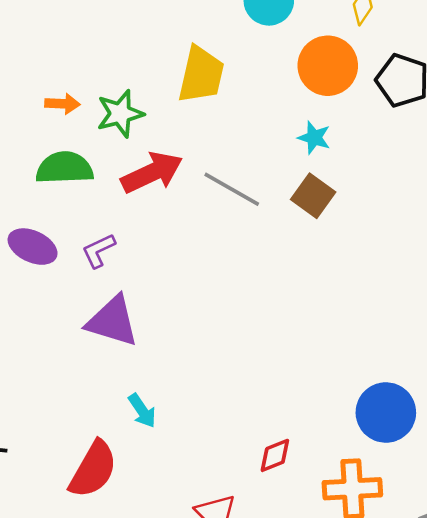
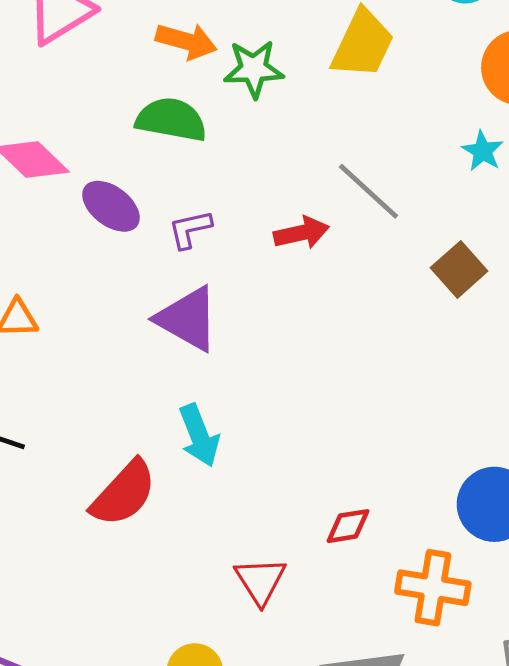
orange arrow: (62, 104) -> (186, 41), size x1.4
red arrow: (152, 173) -> (301, 233), moved, size x0.7
brown square: (313, 196) -> (459, 269), moved
cyan arrow: (142, 411) -> (199, 435), size x1.4

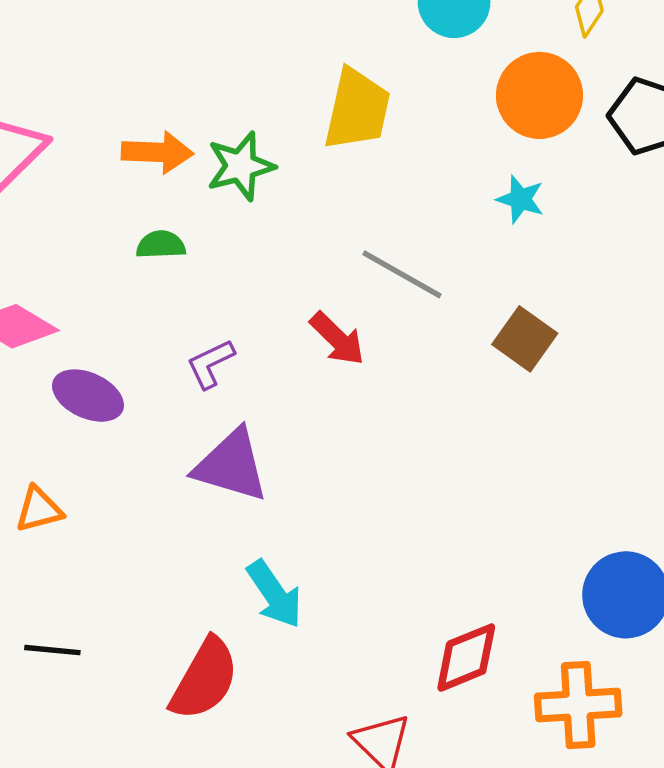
green semicircle: (171, 120) -> (161, 245), size x0.6
purple ellipse: (111, 206) -> (88, 396), moved
red arrow: (301, 233) -> (337, 339), turned 70
red diamond: (348, 526) -> (466, 658), size x1.4

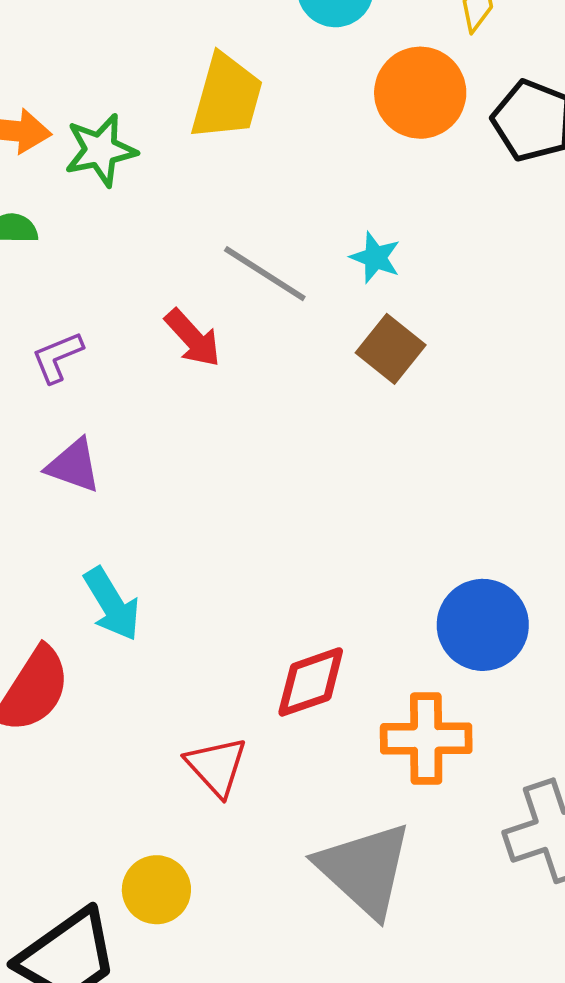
cyan star: (520, 199) -> (375, 258), moved
purple triangle: (231, 465) -> (73, 466), size x0.7

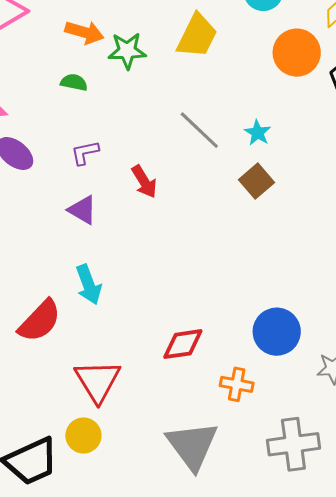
red arrow: (193, 338) -> (144, 182), moved
orange cross: (426, 738) -> (237, 384), size x0.7
red triangle: (216, 766) -> (98, 381), moved, size x1.4

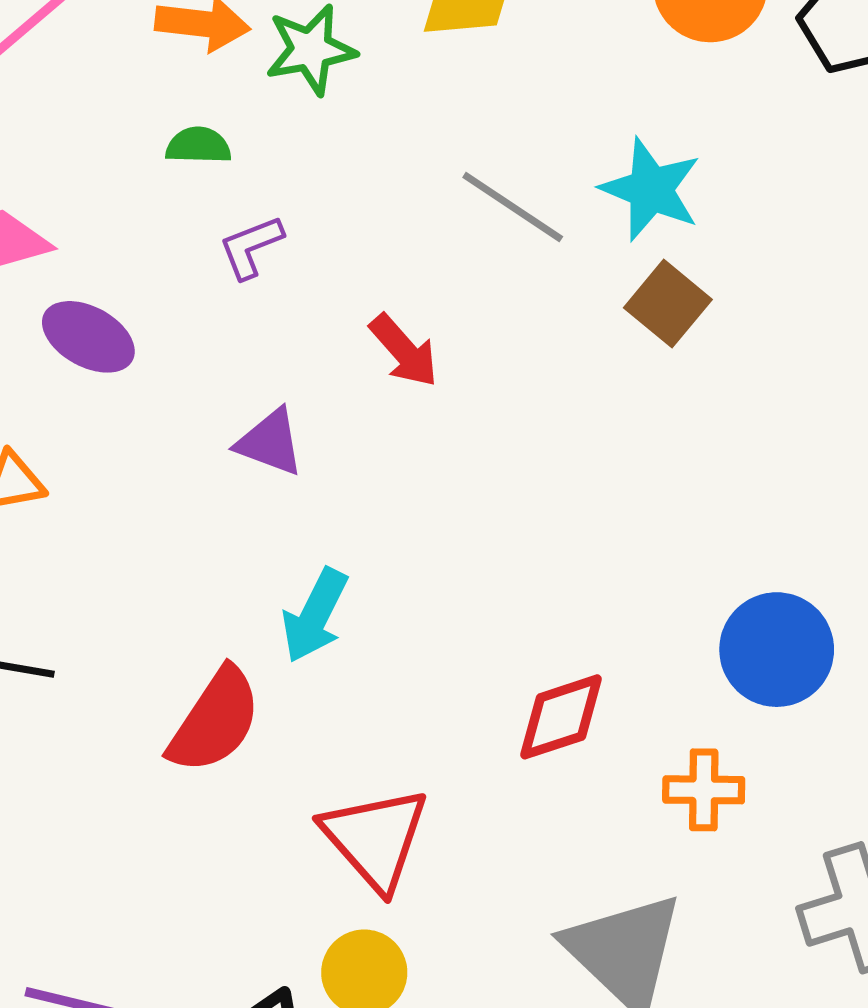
cyan star: (258, 133) -> (651, 189), size x1.6
purple L-shape: (85, 153) -> (251, 247), moved
cyan arrow: (89, 285) -> (315, 615), turned 57

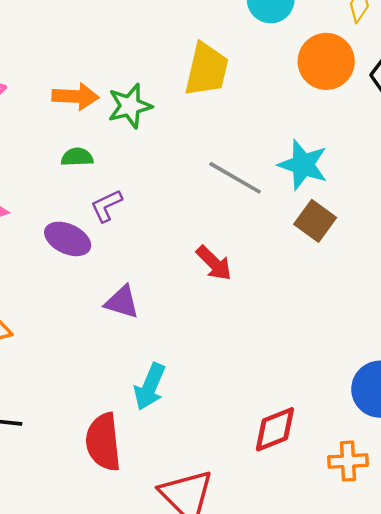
purple ellipse: (88, 337) -> (68, 239), moved
red arrow: (404, 351) -> (214, 263), moved
red semicircle: (215, 721) -> (103, 442), turned 144

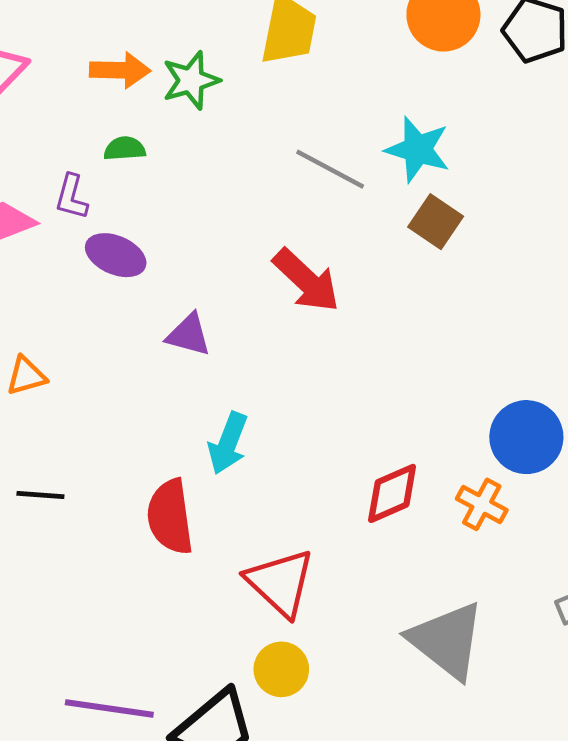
purple L-shape: (106, 206) -> (72, 197), moved, turned -48
red arrow: (214, 263) -> (306, 280), size x1.4
orange cross: (348, 461) -> (482, 504), moved, turned 33

